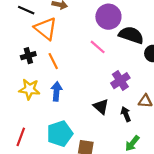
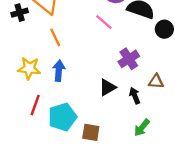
black cross: (28, 56) -> (20, 13), moved
black triangle: (101, 107) -> (107, 87), turned 49
red line: (21, 137) -> (35, 105), moved

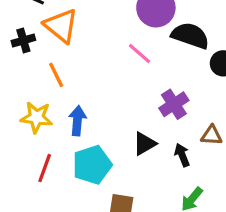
orange line: (55, 37) -> (56, 75), moved
cyan pentagon: (62, 117) -> (92, 165), moved

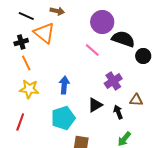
orange line: (56, 75) -> (26, 63), moved
blue arrow: (77, 121) -> (64, 85), moved
red line: (45, 168) -> (20, 122), moved

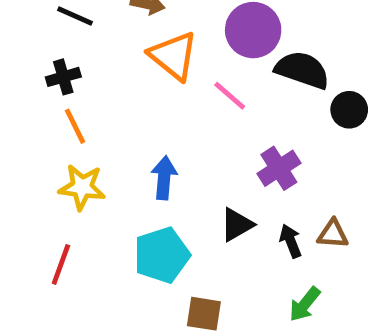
orange triangle: (44, 33) -> (173, 56), moved
brown triangle: (136, 100) -> (333, 234), moved

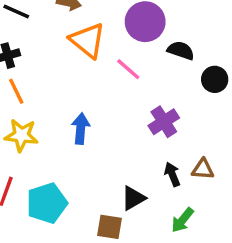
black semicircle: (302, 70) -> (181, 51), size x0.7
black triangle: (237, 225) -> (133, 198), moved
cyan pentagon: (162, 255) -> (47, 203), moved

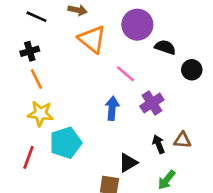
pink line: (128, 69) -> (125, 74), moved
blue arrow: (81, 129) -> (112, 108), moved
cyan pentagon: (47, 203) -> (66, 143), moved

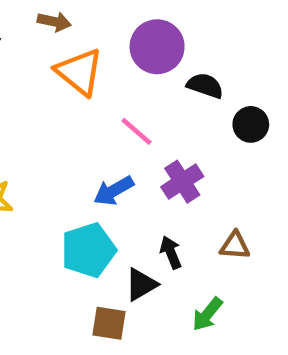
blue arrow: (112, 108) -> (114, 191), turned -125
cyan pentagon: (66, 143) -> (89, 250), moved
black arrow: (159, 144) -> (171, 252), moved

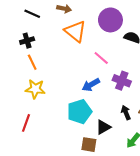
purple cross: (182, 182) -> (122, 81), turned -36
black arrow: (171, 252) -> (126, 113), moved

